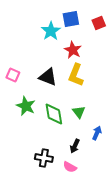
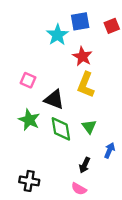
pink square: (13, 75) -> (28, 80), moved
black triangle: (48, 77) -> (54, 99), moved
black cross: (44, 158) -> (29, 181), moved

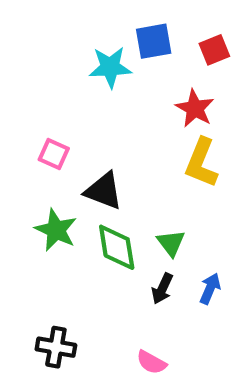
cyan star: (57, 35) -> (110, 67), turned 30
red star: (82, 56) -> (195, 108), moved
yellow L-shape: (86, 85) -> (201, 163), moved
black arrow: (85, 165) -> (162, 289), moved

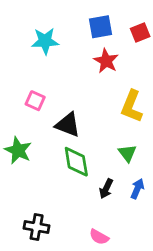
cyan star: (110, 67) -> (45, 41), moved
red star: (195, 108) -> (106, 61), moved
green star: (56, 230) -> (18, 150), moved
green triangle: (171, 243) -> (127, 153), moved

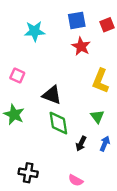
pink square: (35, 101) -> (17, 76), moved

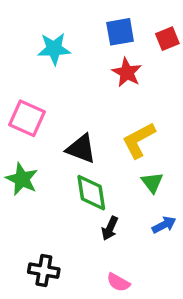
pink square: (17, 76) -> (27, 118), size x1.5
yellow L-shape: (100, 81) -> (139, 140), moved, turned 40
black arrow: (81, 144) -> (110, 228), moved
blue arrow: (105, 144) -> (164, 225), turned 40

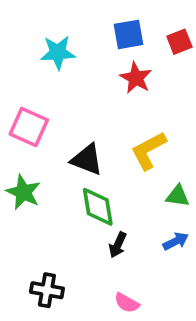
green triangle: (152, 183) -> (178, 196), moved, turned -45

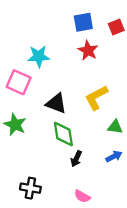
cyan star: (58, 53) -> (39, 56), moved

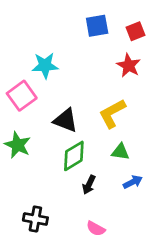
red star: (88, 50) -> (129, 65), moved
pink square: (19, 82) -> (22, 96), turned 30
green triangle: (115, 127) -> (120, 152), moved
green diamond: (63, 134) -> (74, 156), turned 68

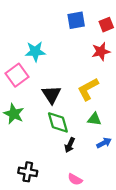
red star: (129, 65) -> (101, 51), turned 30
black triangle: (66, 120) -> (51, 94), turned 36
green diamond: (74, 156) -> (58, 122), turned -75

